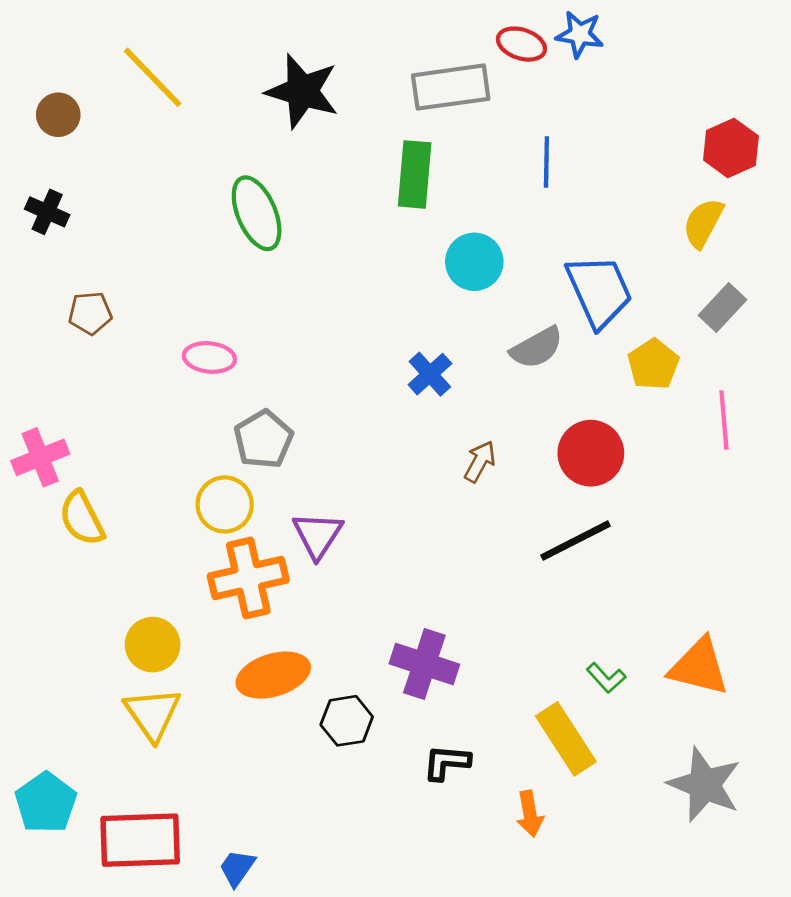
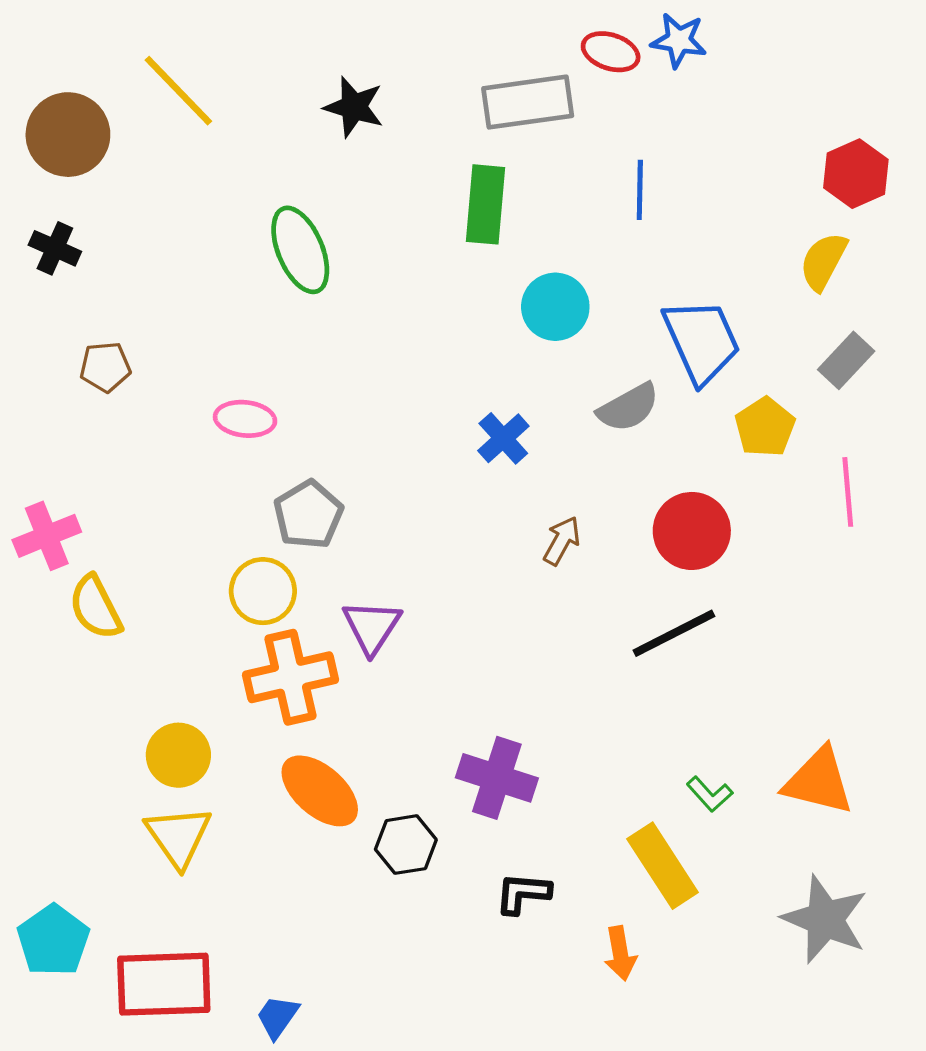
black star: (302, 91) -> (354, 107), size x0.7
brown circle: (58, 115) -> (68, 135), size x1.6
orange ellipse: (273, 675) -> (320, 791), turned 58

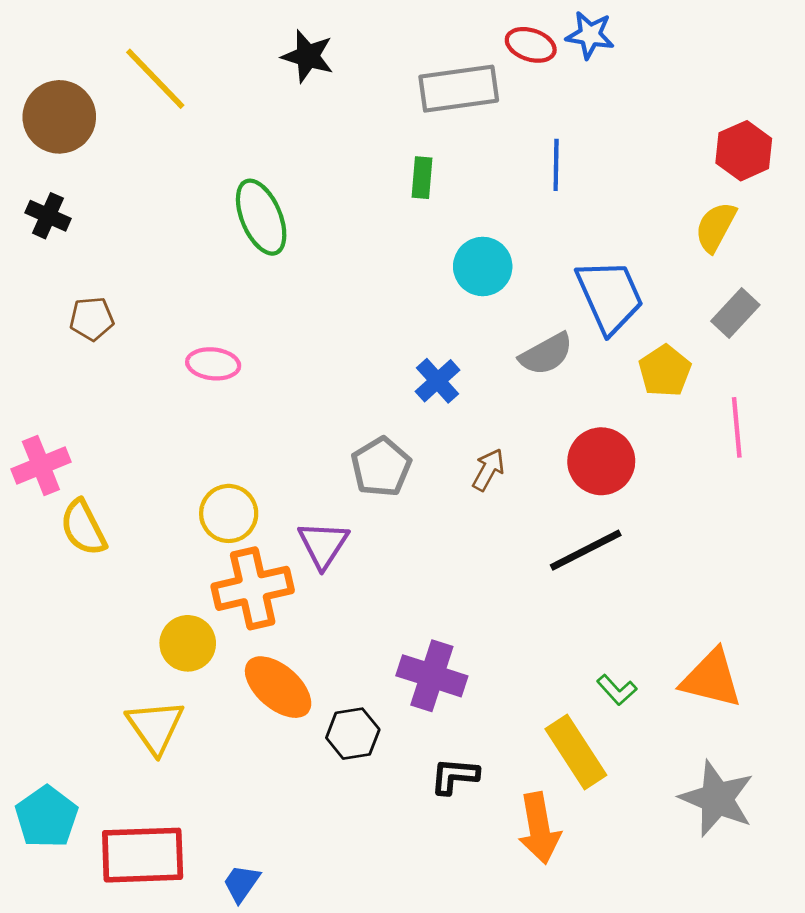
black star: (354, 107) -> (308, 56), moved
green rectangle: (485, 204) -> (422, 178), size x0.6
gray pentagon: (308, 515) -> (381, 467), moved
yellow circle: (178, 755) -> (188, 643), moved
orange arrow: (620, 953) -> (539, 828), size x1.5

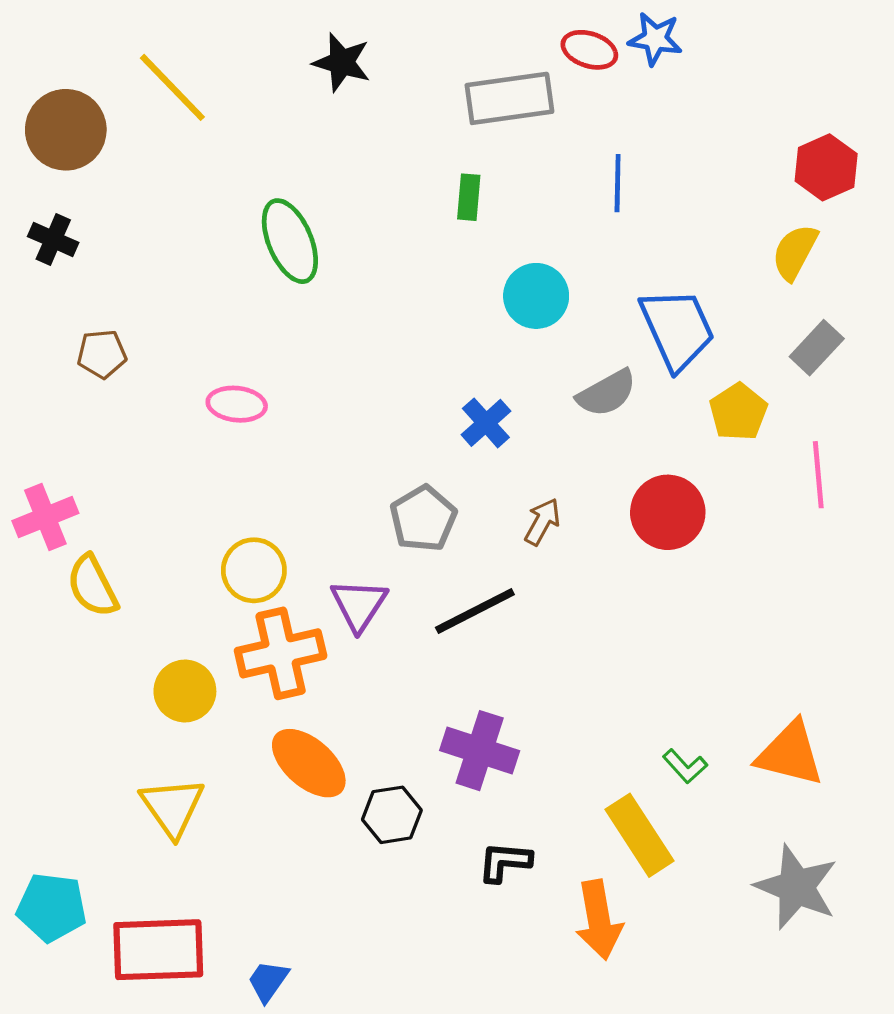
black line: (586, 550) -> (475, 611), moved
yellow circle: (188, 643) -> (185, 691), moved
cyan pentagon: (47, 817) -> (52, 907), turned -30

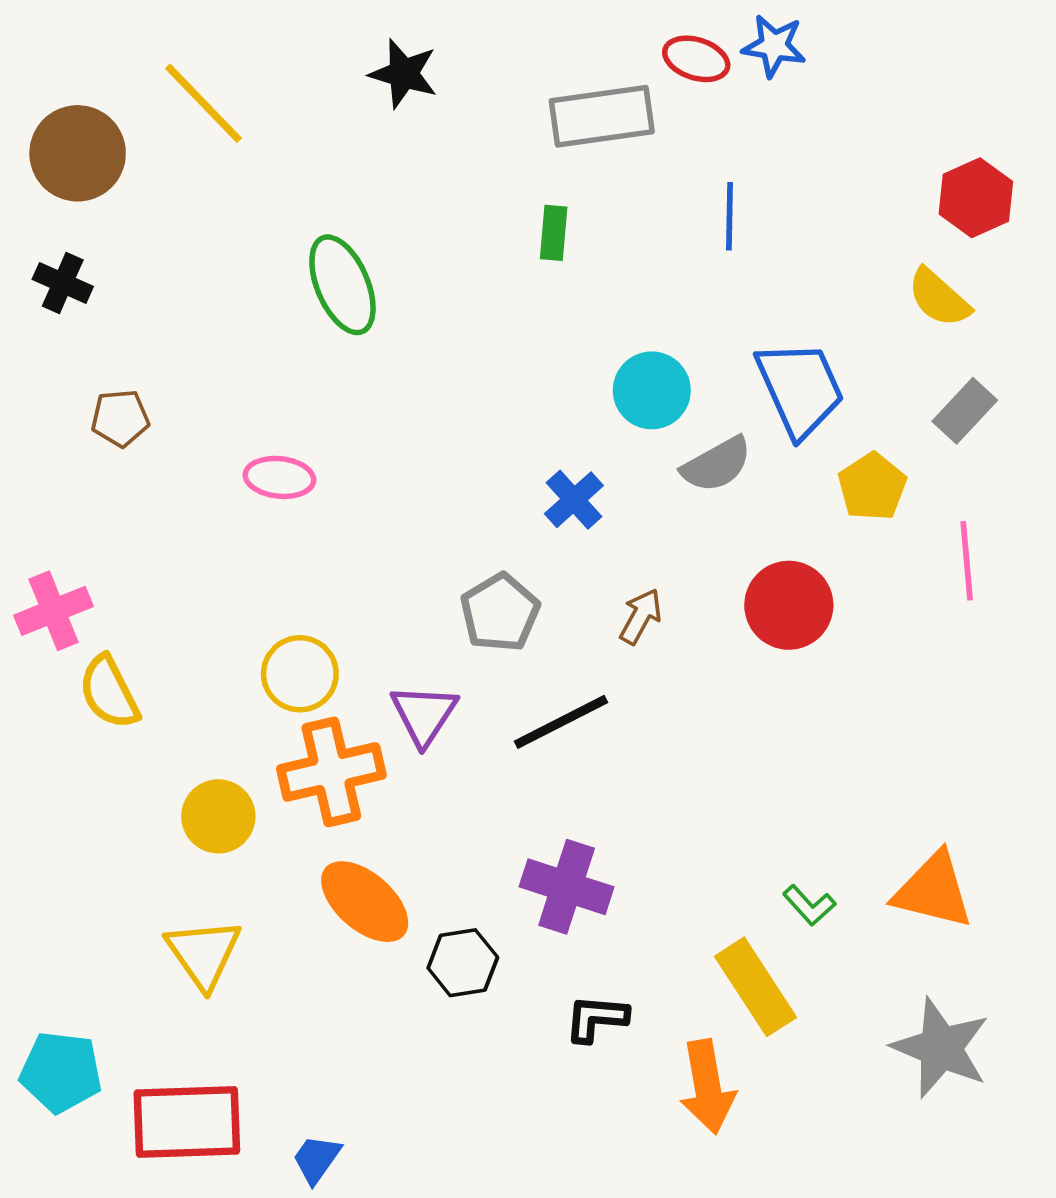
yellow semicircle: (795, 252) -> (939, 298), turned -76
cyan circle: (536, 296) -> (652, 390), moved

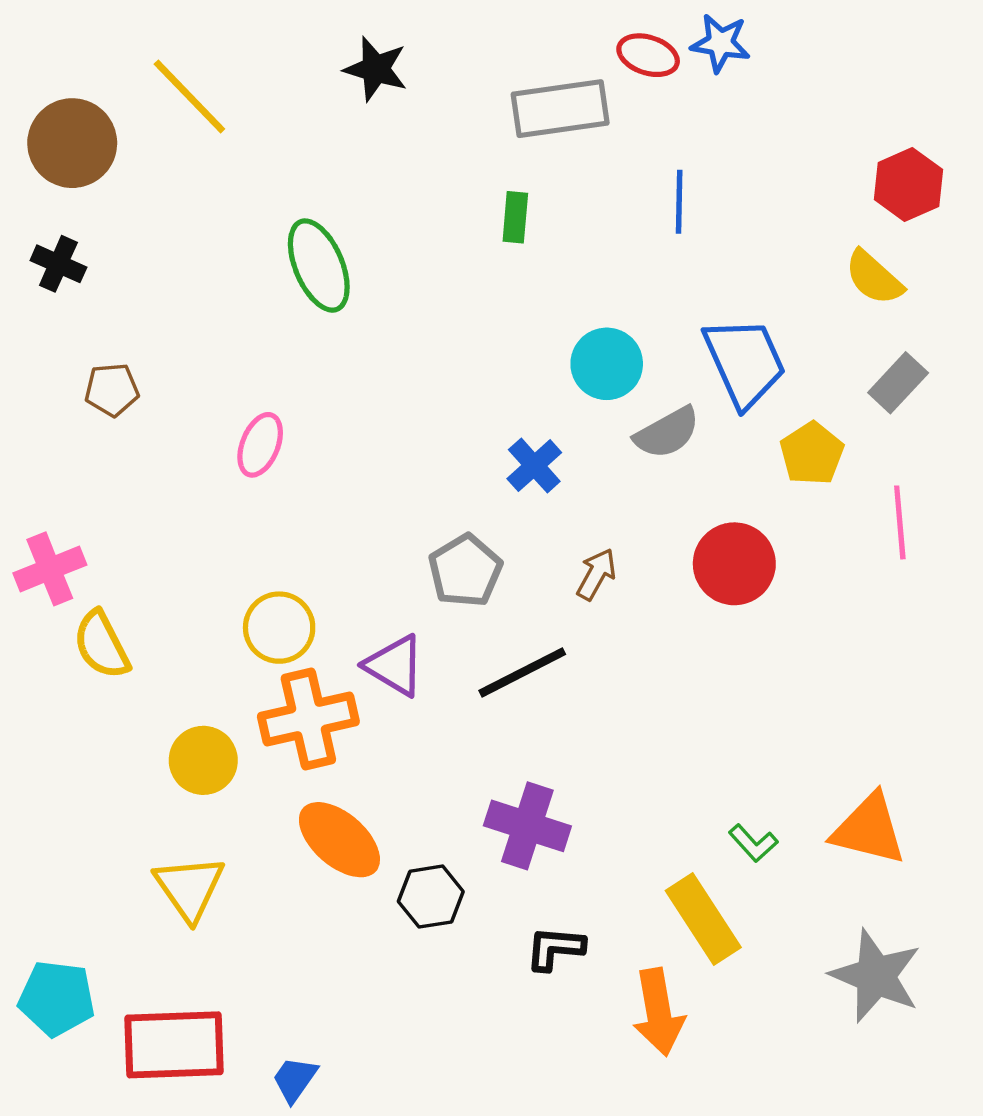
pink ellipse: (279, 477) -> (260, 445), turned -74
purple triangle: (424, 715) -> (395, 666), turned -32

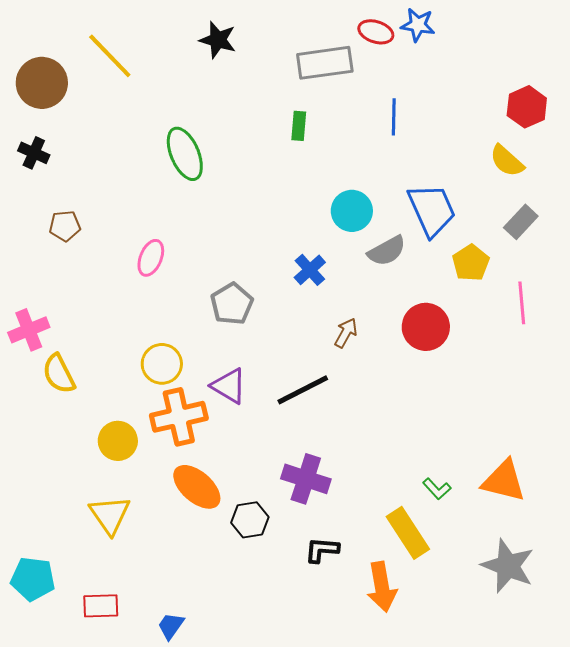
gray pentagon: (465, 571) -> (232, 304), moved
red rectangle: (174, 1045) -> (101, 606), size x0.6

